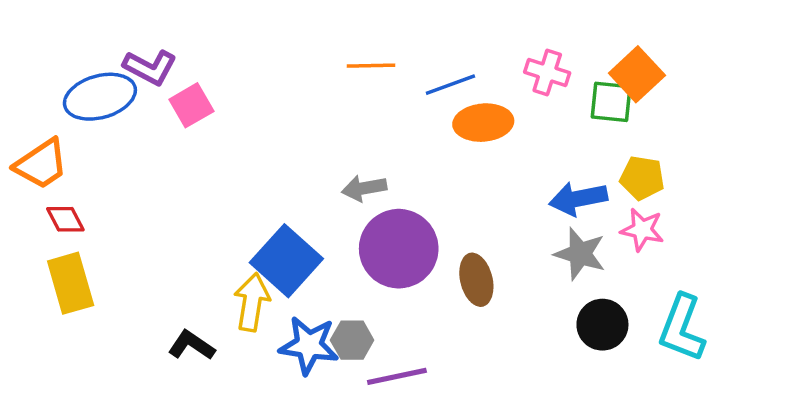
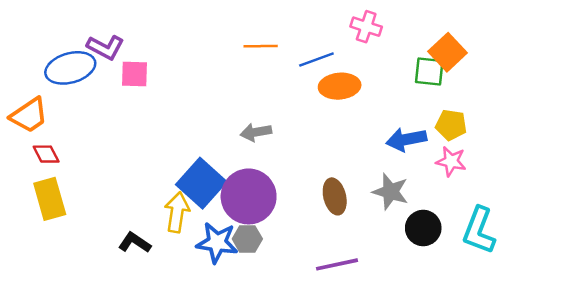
pink cross: (547, 73) -> (366, 27), moved
pink square: (191, 105) -> (135, 74), turned 32
purple circle: (399, 249) -> (249, 196), moved
gray star: (580, 254) -> (390, 192), moved
purple line: (397, 376) -> (337, 264), moved

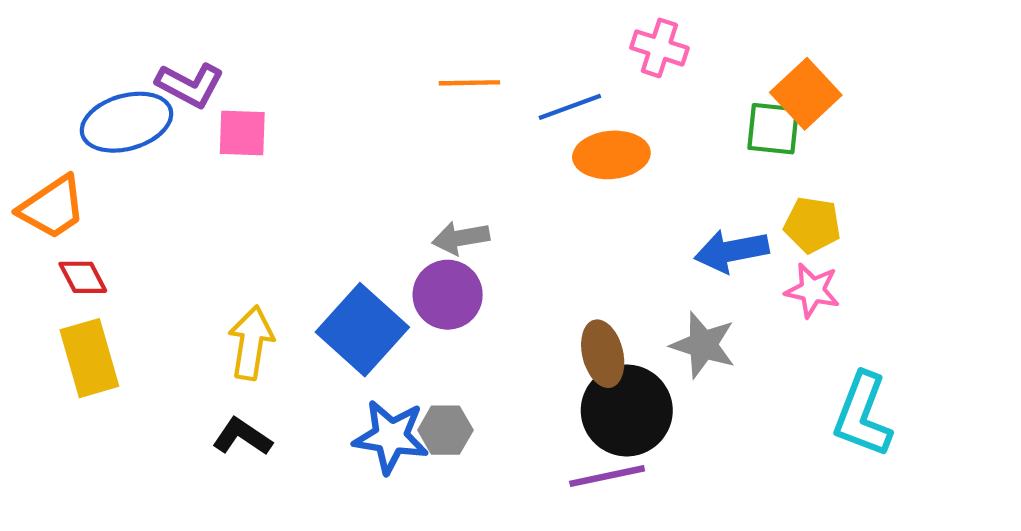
purple circle: (249, 196) -> (448, 295), moved, size x0.7
yellow arrow: (177, 212) -> (251, 343), moved
black circle: (423, 228) -> (627, 410), moved, size x1.4

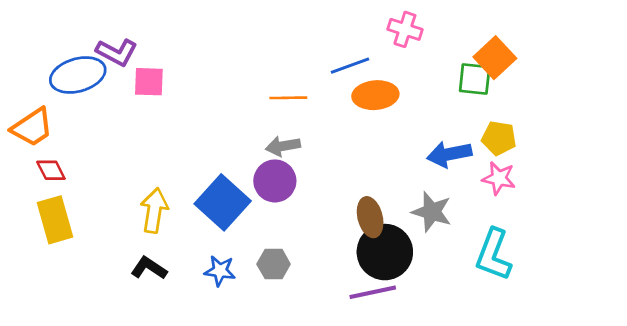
orange line: (469, 83) -> (288, 98), moved
cyan L-shape: (863, 415) -> (493, 255), moved
blue star: (391, 437) -> (220, 271), moved, size x0.7

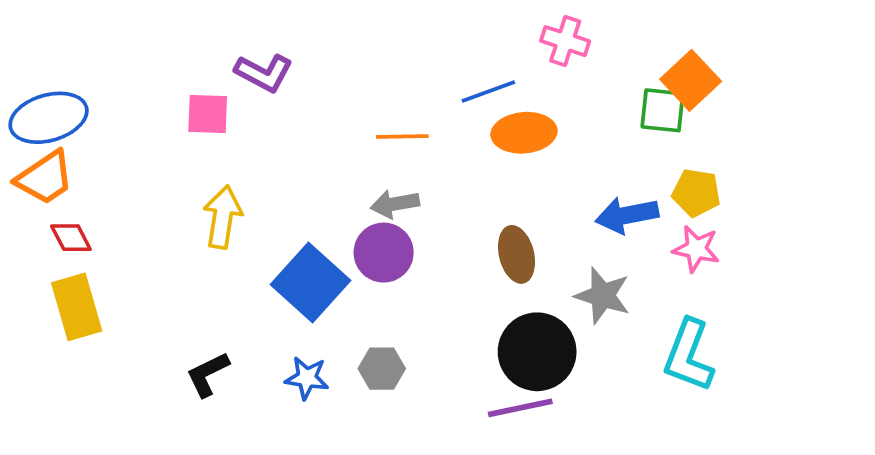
purple L-shape: (117, 52) -> (264, 73), moved
blue ellipse: (78, 75) -> (49, 118), moved
yellow arrow: (154, 210) -> (223, 217), moved
brown ellipse: (370, 217) -> (516, 254), moved
black L-shape: (149, 268) -> (208, 374), turned -60

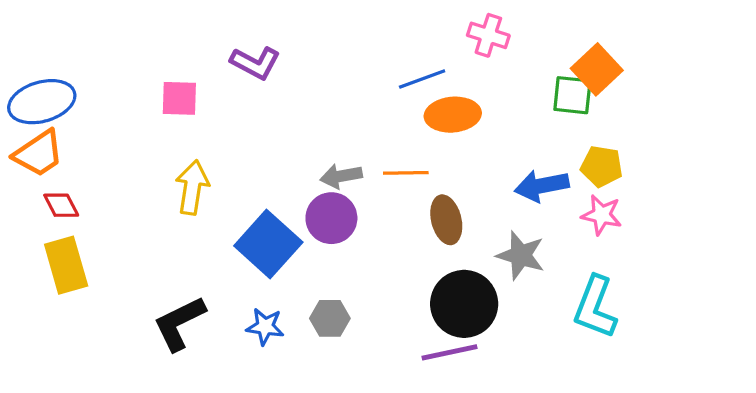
purple L-shape: (264, 73) -> (255, 63), moved
orange line: (402, 136) -> (406, 173), moved
black L-shape: (208, 374) -> (179, 323), size x1.4

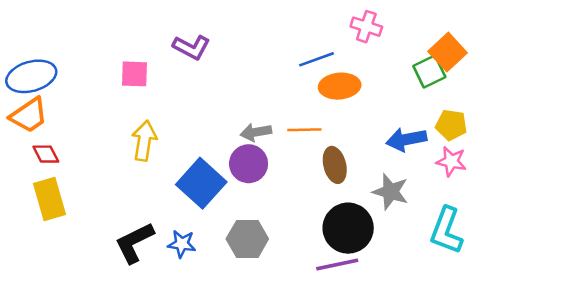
green square: (572, 95) -> (429, 71), turned -32
gray hexagon: (330, 318) -> (247, 239), size x1.4
blue star: (265, 327) -> (182, 244), moved

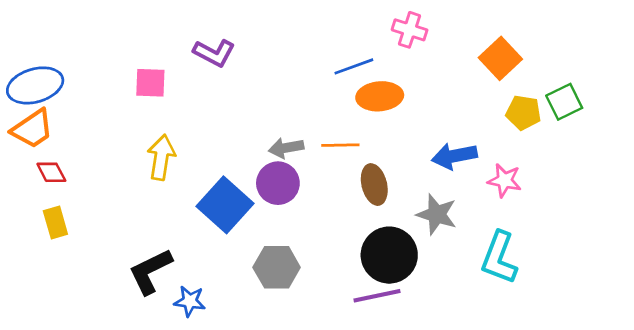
green square: (429, 71) -> (564, 102), moved
yellow pentagon: (451, 125) -> (524, 113), moved
yellow rectangle: (49, 199) -> (55, 223), size x0.7
blue star: (182, 244) -> (190, 301), moved

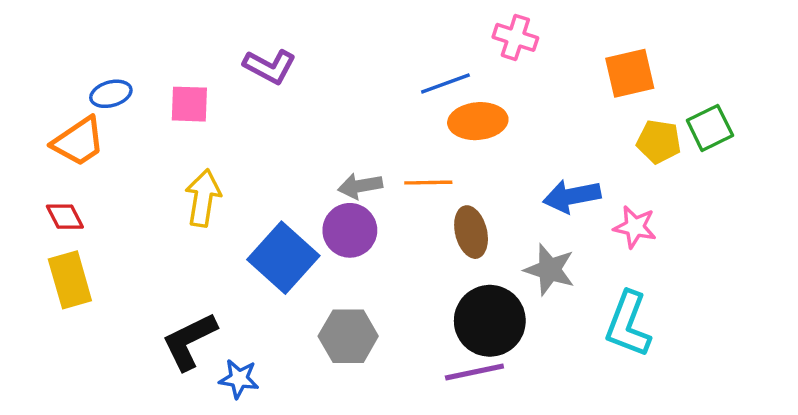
orange square: (500, 58) -> (630, 73), turned 30
blue ellipse: (35, 85) -> (111, 94), moved, size x0.6
orange trapezoid: (32, 129) -> (78, 142), moved
yellow rectangle: (55, 223) -> (70, 280), size x1.4

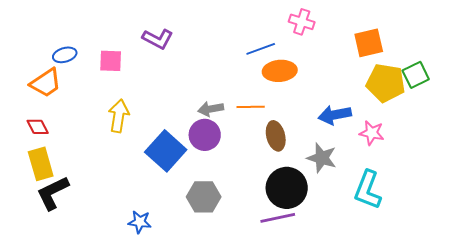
yellow pentagon: (659, 142) -> (386, 83), size x1.5
black L-shape: (189, 341) -> (53, 193), moved

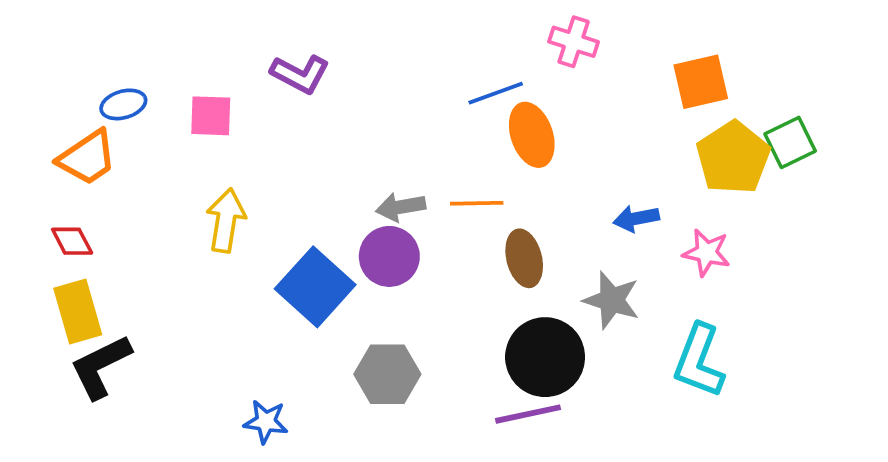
orange ellipse: (280, 71) -> (532, 135), turned 76
yellow pentagon: (386, 83) -> (733, 158), turned 30
blue arrow: (335, 115) -> (636, 218), size x0.7

